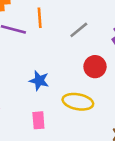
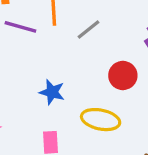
gray line: (79, 30) -> (88, 30), moved

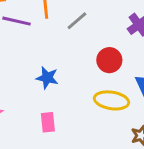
yellow ellipse: (101, 120) -> (112, 100), moved

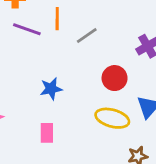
blue star: (47, 78) -> (51, 89), turned -30

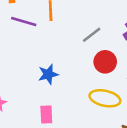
gray line: (87, 35) -> (92, 35), moved

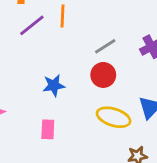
purple line: (24, 22) -> (32, 25), turned -60
red circle: (105, 62) -> (103, 75), moved

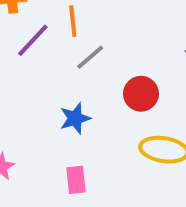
gray line: (105, 46) -> (90, 57), moved

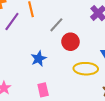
gray line: (90, 57) -> (56, 25), moved

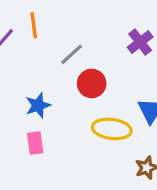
pink rectangle: (43, 90) -> (35, 143), moved

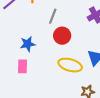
gray line: (72, 54) -> (53, 16), turned -35

